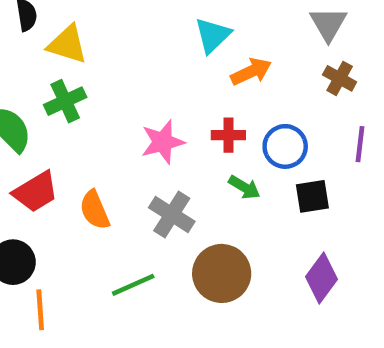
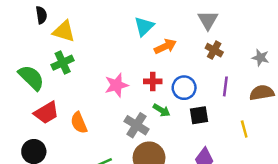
gray cross: (172, 214) -> (136, 125), moved

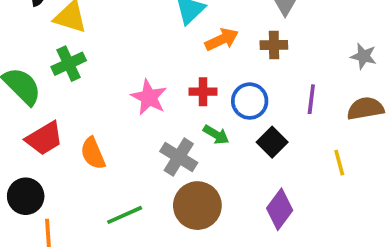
brown cross: (214, 50) -> (274, 45), moved, turned -30
pink star: (116, 85) -> (149, 97), turned -30
black square: (199, 115) -> (272, 142), turned -36

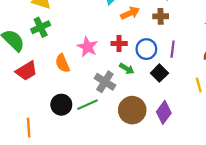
purple line: (311, 99) -> (173, 49), moved
orange semicircle: (93, 153) -> (62, 63), moved
black circle: (26, 196) -> (61, 105), moved
brown circle: (197, 206) -> (132, 110), moved
green line: (125, 215) -> (87, 105), moved

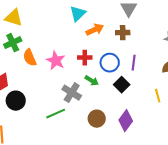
orange semicircle: (62, 63) -> (30, 58), moved
black circle: (61, 105) -> (16, 101), moved
brown circle: (132, 110) -> (97, 119), size x0.7

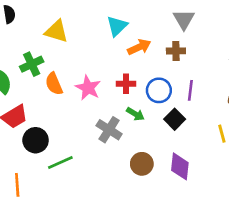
yellow triangle: (14, 18) -> (57, 31), moved
green line: (56, 114) -> (60, 163), moved
purple diamond: (126, 121) -> (180, 166), turned -30

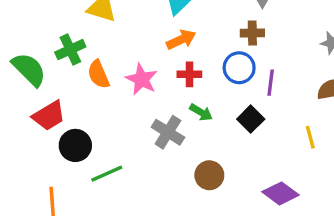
orange arrow: (139, 47) -> (181, 40), moved
blue circle: (159, 90) -> (239, 68), moved
purple diamond: (180, 166) -> (280, 193), moved, turned -60

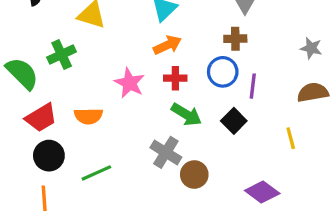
orange semicircle: (98, 74) -> (88, 116), moved, turned -68
green arrow: (201, 112) -> (186, 115), size x1.4
gray cross: (168, 132) -> (166, 152), moved
black circle: (75, 145) -> (49, 156), moved

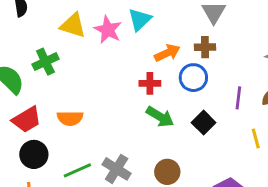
orange arrow: (167, 45) -> (167, 53), moved
pink star: (130, 83) -> (108, 30), moved
purple line: (253, 86) -> (238, 98), moved
gray cross: (166, 152) -> (117, 169), moved

